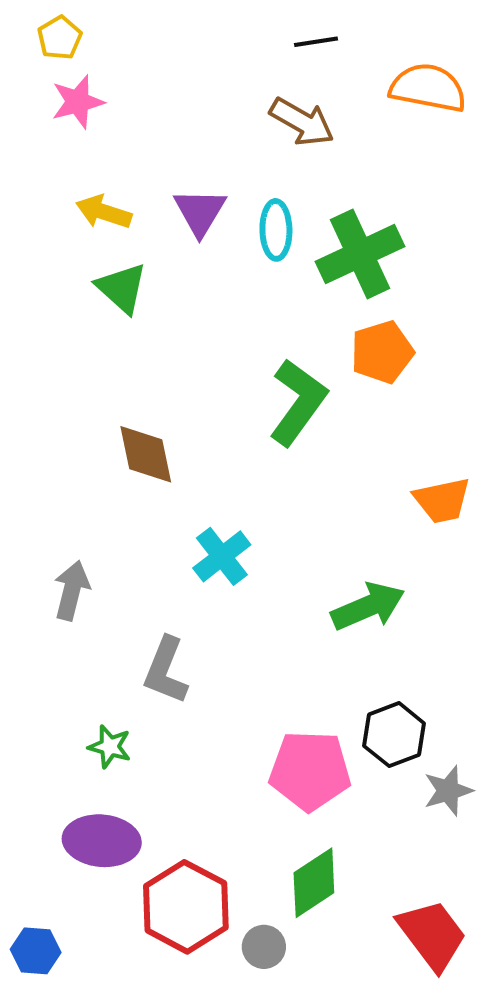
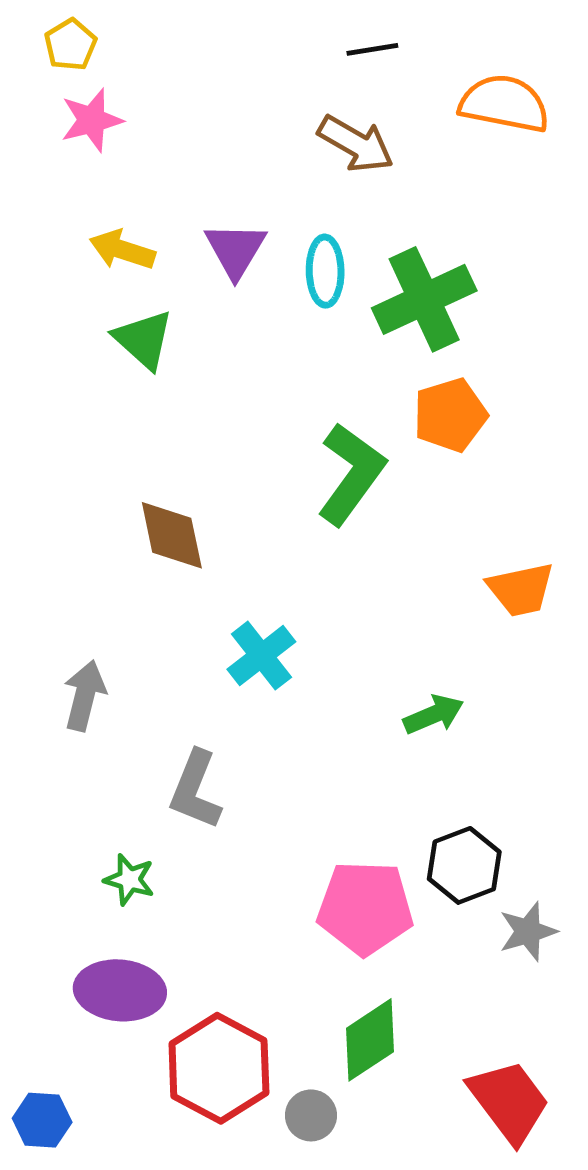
green arrow: (368, 606) -> (434, 714), size x0.7

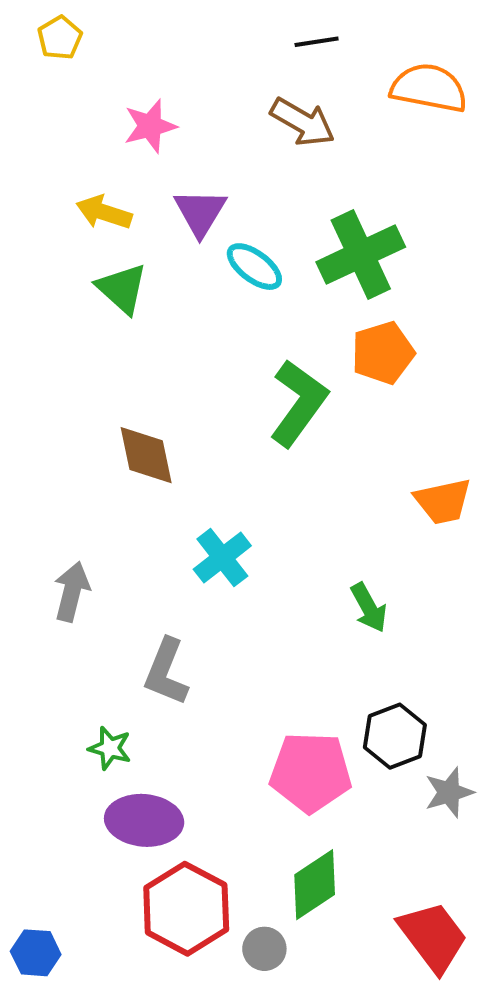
pink star: (92, 120) -> (150, 126), moved
cyan ellipse: (325, 271) -> (254, 267), moved, turned -52
green arrow: (434, 714) -> (369, 608), turned 84
purple ellipse: (120, 990) -> (144, 820), moved

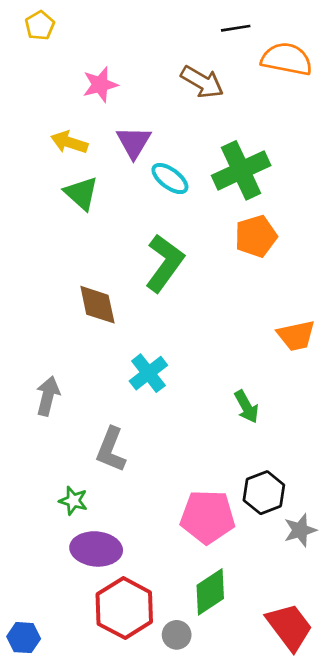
black line: (317, 42) -> (236, 28), moved
green L-shape: (299, 403) -> (165, 263), moved

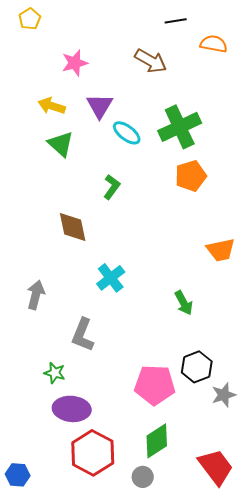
orange semicircle: (287, 59) -> (214, 44), size x0.7
green L-shape: (165, 263) -> (112, 187), moved, size x0.6
gray circle: (177, 635) -> (143, 477), moved

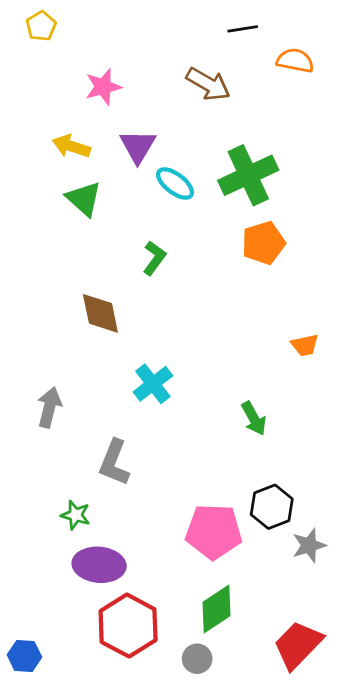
orange trapezoid: (221, 250) -> (305, 345), size x0.7
red trapezoid: (216, 467) -> (298, 645), turned -99

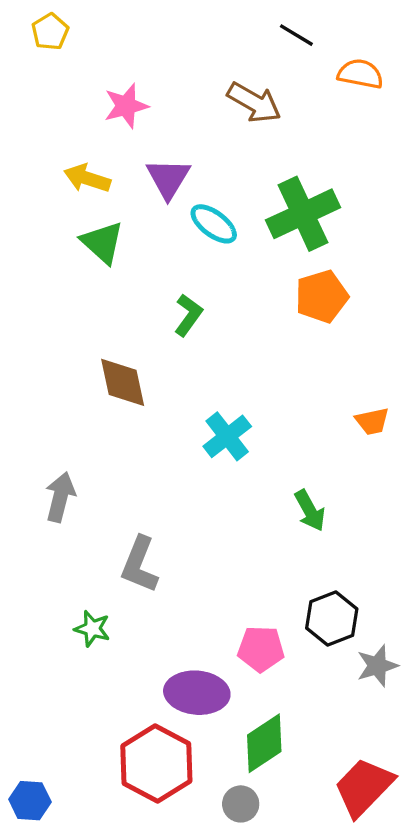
black line: (243, 29) -> (296, 35), turned 40
cyan cross: (153, 384) -> (227, 436), moved
pink pentagon: (214, 532) -> (261, 649), size x0.7
purple ellipse: (99, 565) -> (197, 693), moved

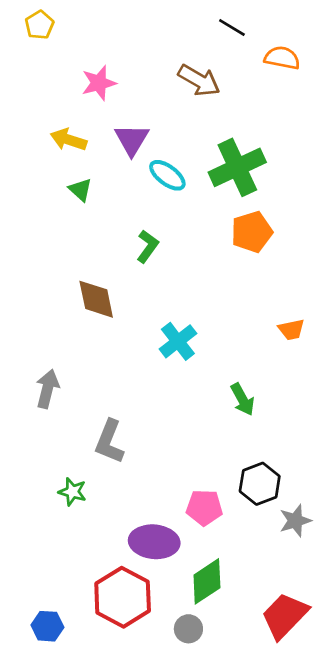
green triangle: (102, 242) -> (80, 190), size x0.7
blue hexagon: (30, 801) -> (47, 626), moved

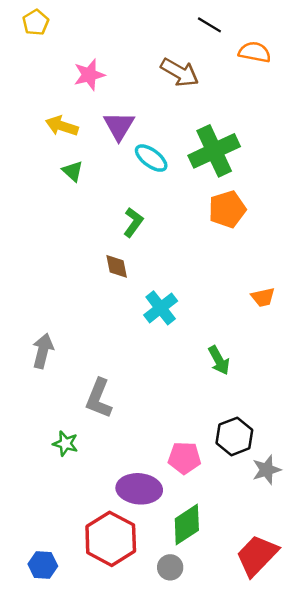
brown diamond: (96, 299) -> (117, 266), moved, size x0.7

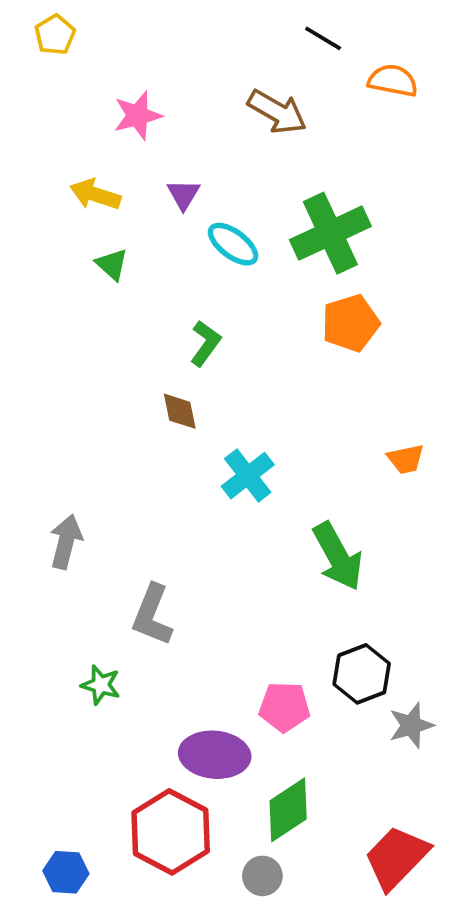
purple triangle: (119, 126) -> (183, 194), size x0.7
green arrow: (219, 360) -> (338, 556), size x1.5

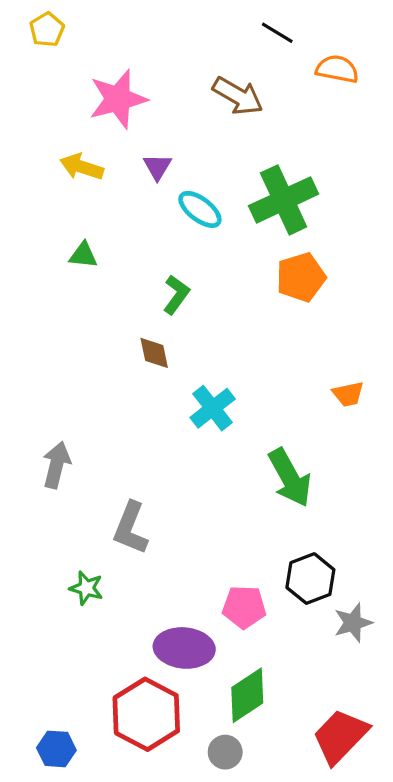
pink star: (138, 116) -> (118, 99), size x1.4
green triangle: (112, 264) -> (83, 255), moved, turned -36

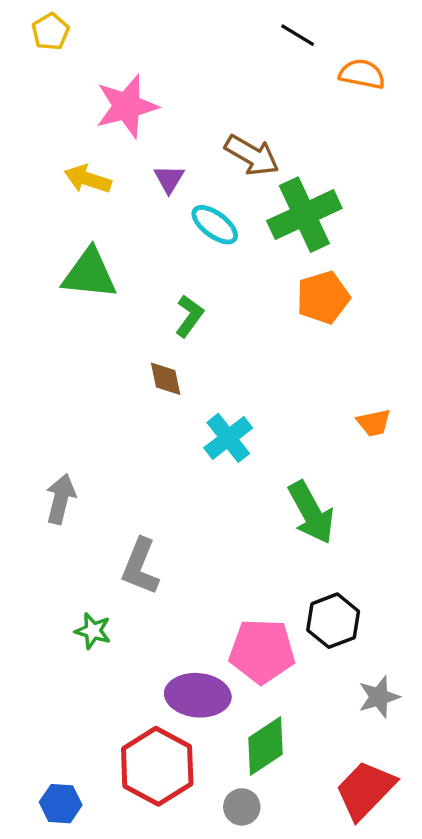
brown arrow: (238, 96) -> (252, 155), moved
green triangle: (83, 255) -> (89, 274), size x1.8
pink pentagon: (244, 607) -> (262, 651), size x1.4
gray star: (353, 623) -> (379, 697), moved

